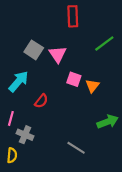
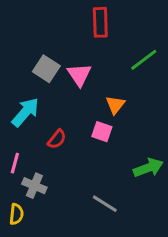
pink square: (74, 79) -> (102, 132), moved
orange triangle: (92, 86) -> (115, 105), moved

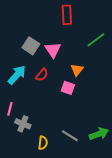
red semicircle: (57, 139) -> (42, 75), moved
green arrow: (148, 168) -> (99, 134), moved
yellow semicircle: (16, 214) -> (43, 143), moved

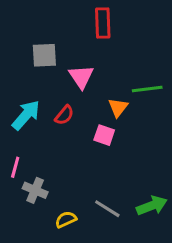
green line: (96, 40) -> (147, 89), moved, turned 30
gray square: (31, 46) -> (44, 55), moved, turned -36
yellow semicircle: (43, 143) -> (66, 219), turned -120

